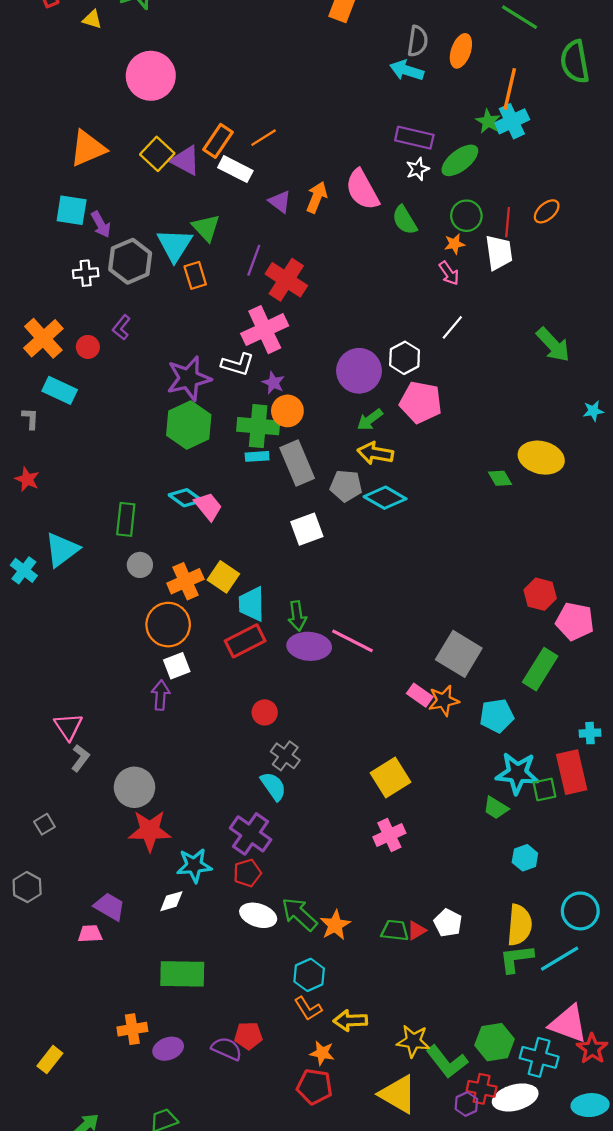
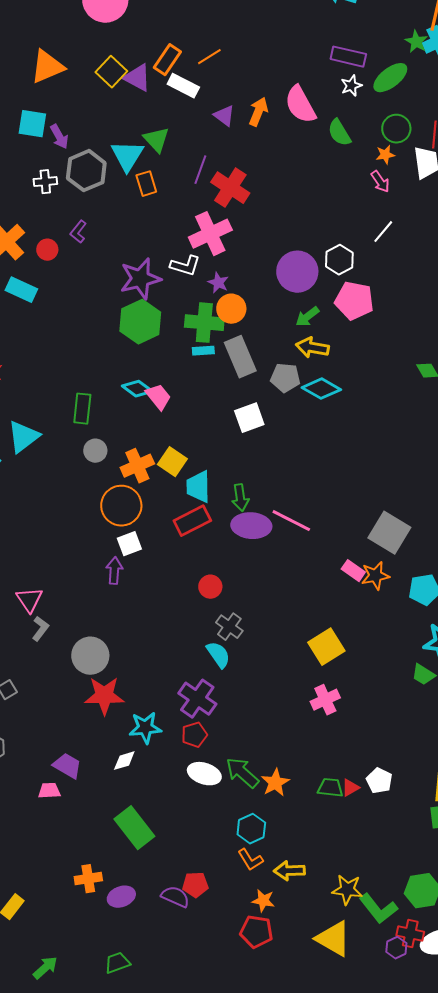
green rectangle: (182, 974) -> (134, 828), turned 51

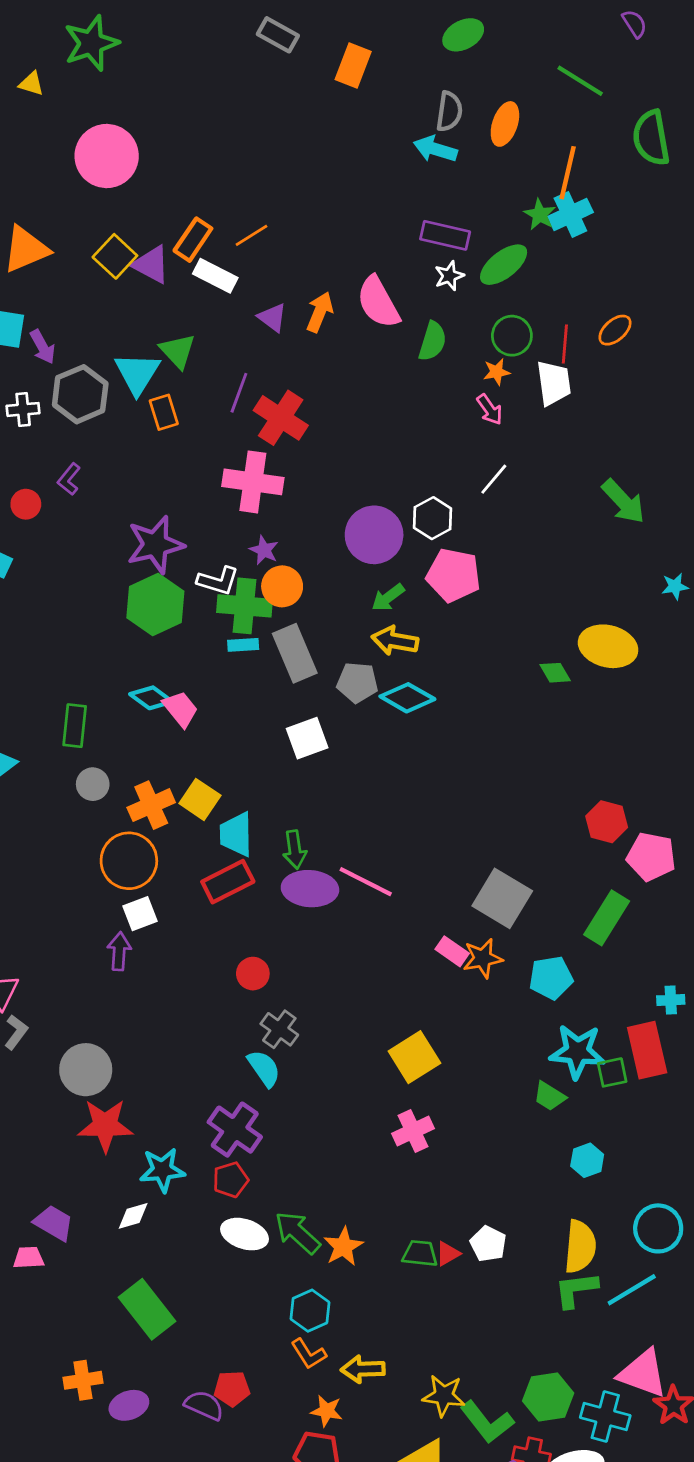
green semicircle: (339, 133) -> (433, 341), turned -132
pink cross: (210, 234) -> (253, 482), turned 33
white L-shape: (185, 266) -> (218, 581), moved

